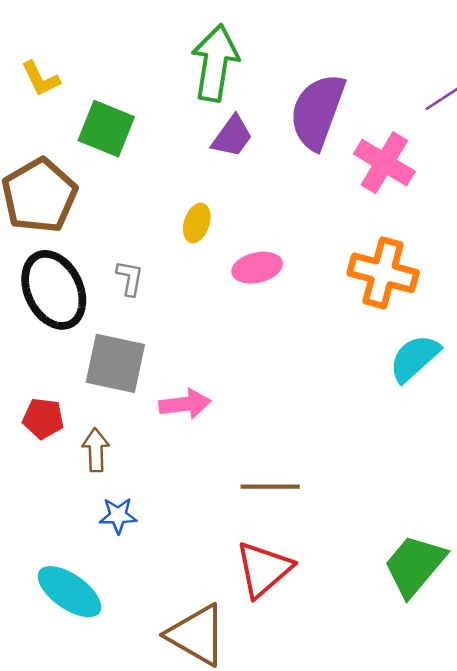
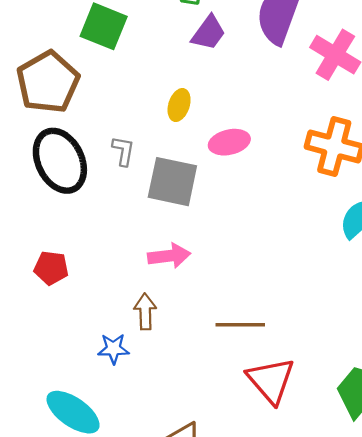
gray square: (115, 363) -> (172, 182), moved
brown arrow: (96, 450) -> (145, 312), moved
red triangle: (264, 569) -> (271, 380), moved, turned -30

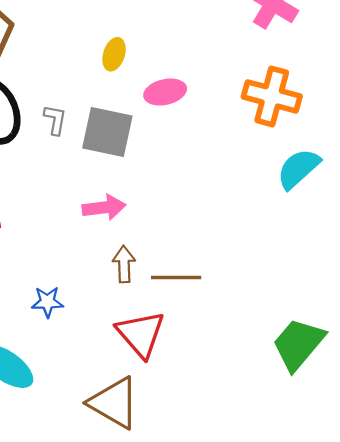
gray L-shape: (123, 151) -> (55, 120), moved
brown arrow: (145, 312) -> (124, 264), moved
red triangle: (271, 380) -> (141, 334), moved

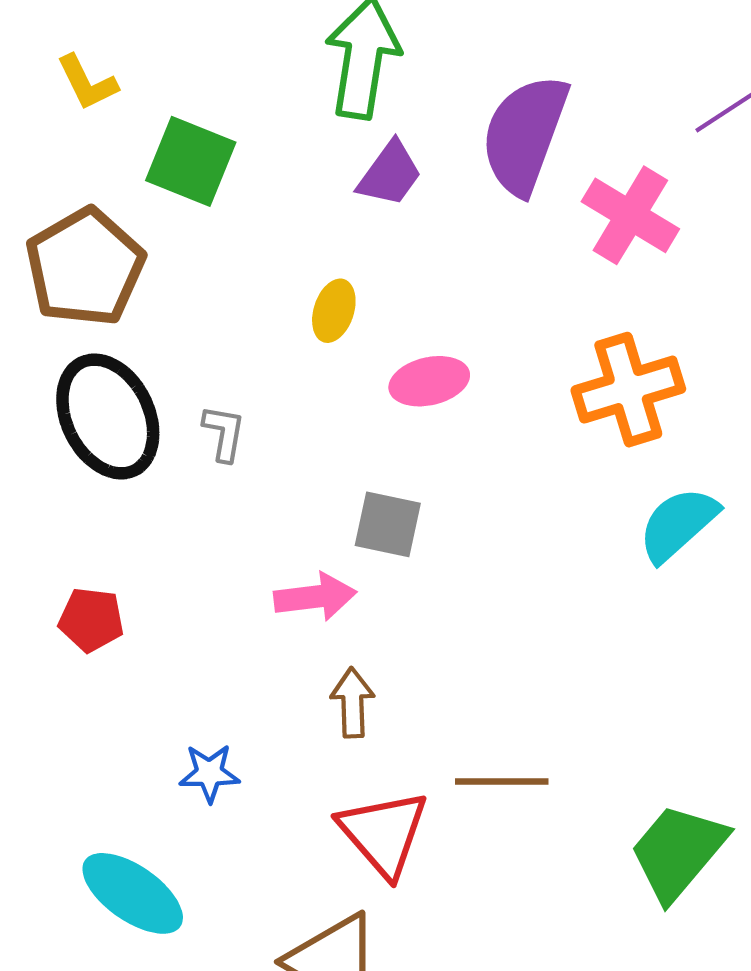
orange cross: (272, 96) -> (628, 390), turned -32
gray square: (107, 132) -> (388, 524), moved, size x0.7
brown line: (176, 277) -> (502, 781), moved

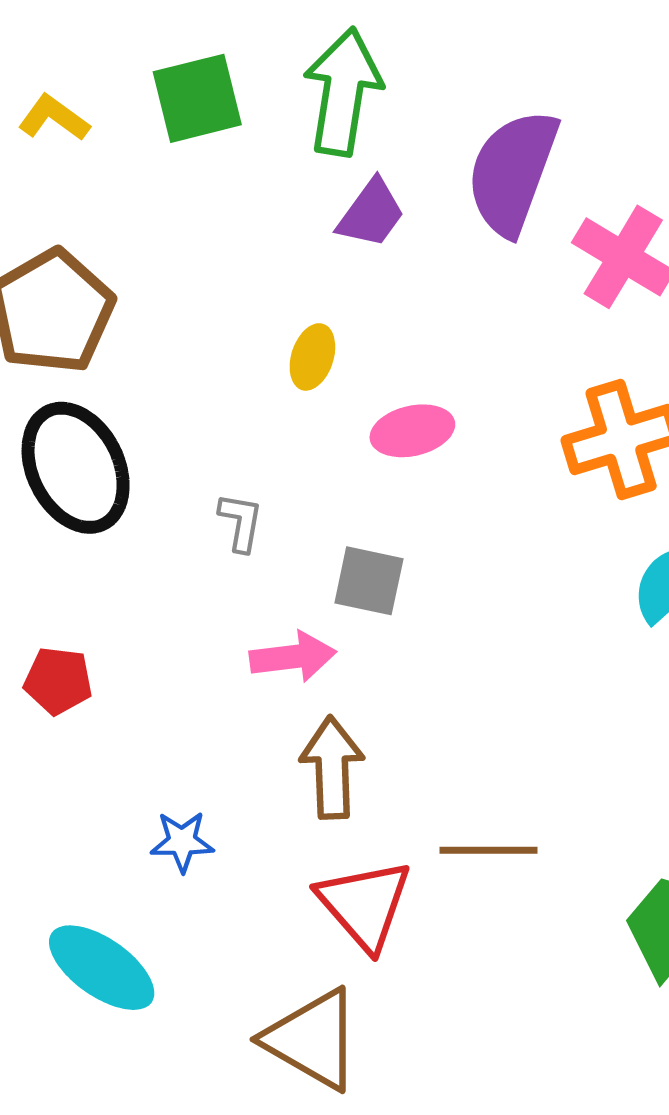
yellow L-shape: (87, 83) -> (54, 118), turned 152
green square: (191, 161) -> (197, 98), moved, turned -36
gray L-shape: (224, 433) -> (241, 522), moved
brown arrow: (352, 703) -> (332, 768), size x1.4

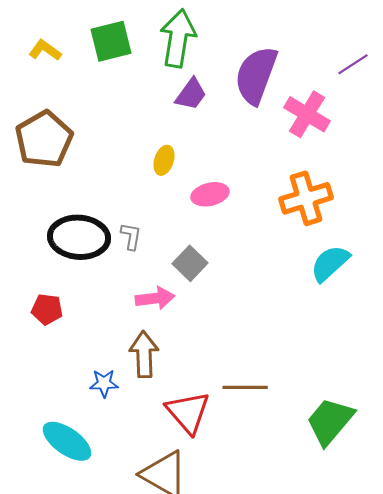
black ellipse: (76, 468) -> (79, 237), moved, turned -60
gray square: (369, 581) -> (190, 263), turned 32
brown arrow: (332, 768) -> (144, 354), moved

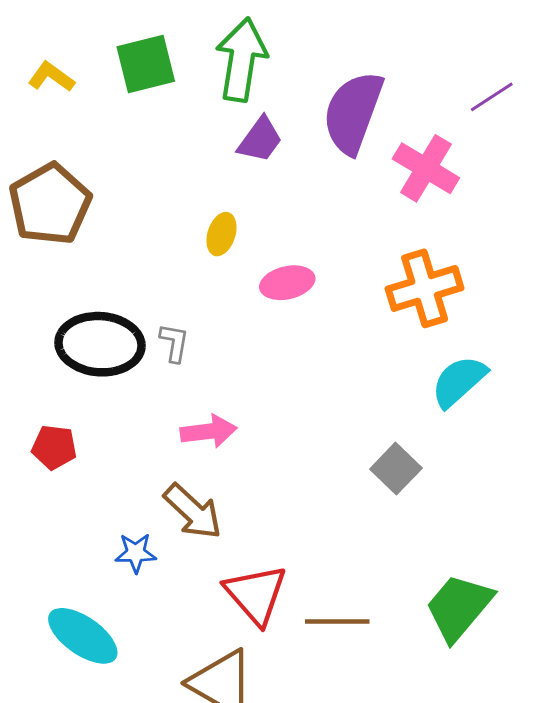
gray square: (190, 263) -> (396, 469), moved
brown arrow: (144, 354) -> (193, 511), turned 135
brown line: (245, 387) -> (337, 622), moved

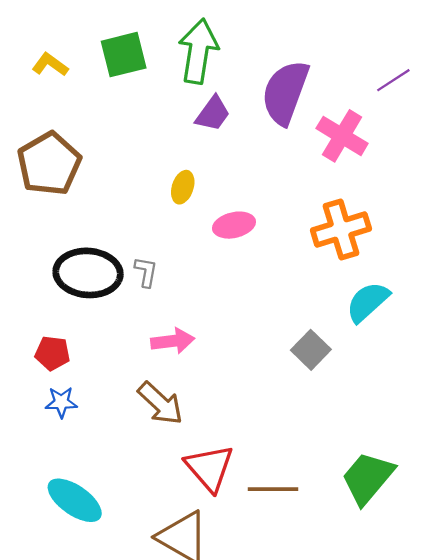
gray square: (396, 469) -> (311, 350), moved
blue star: (136, 553) -> (61, 402), moved

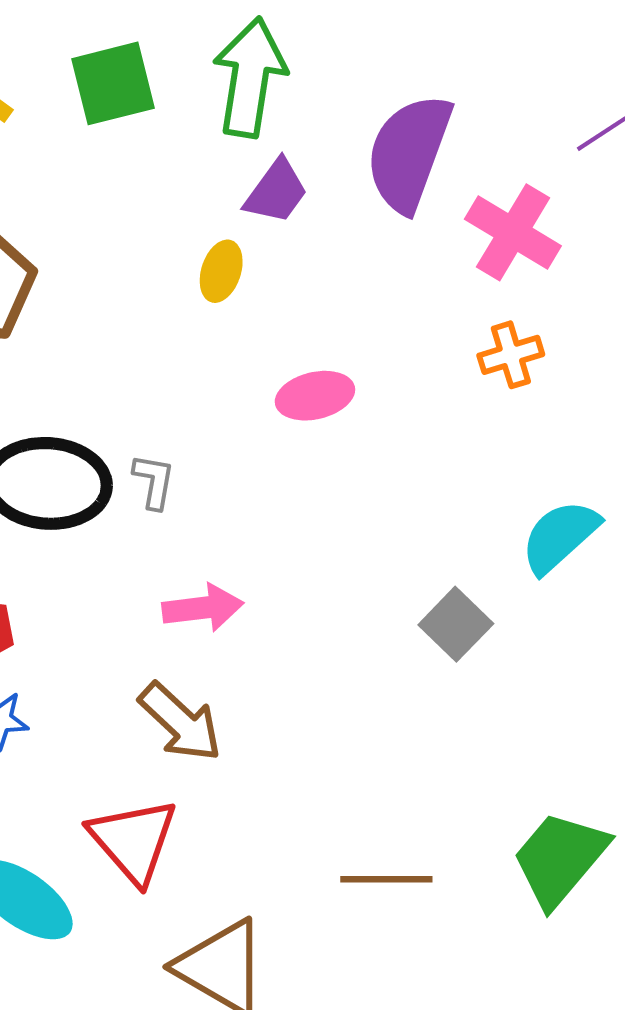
yellow ellipse: (183, 187) -> (221, 271), moved
orange cross: (341, 229) -> (511, 355), moved, size x0.6
red triangle: (209, 468) -> (133, 840), moved

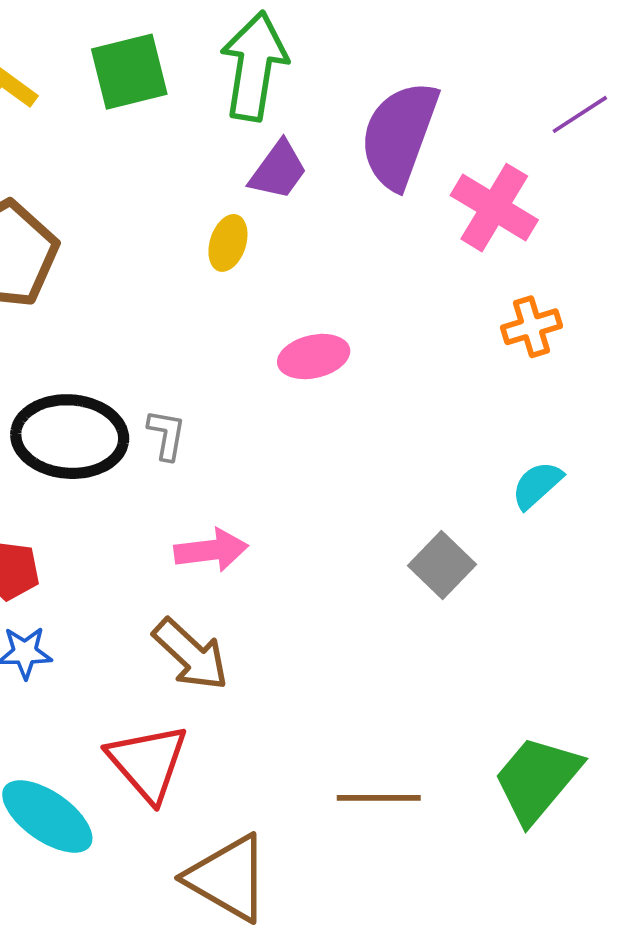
orange cross: (511, 355) -> (531, 327), moved
cyan semicircle: (560, 536) -> (537, 485), size x0.7

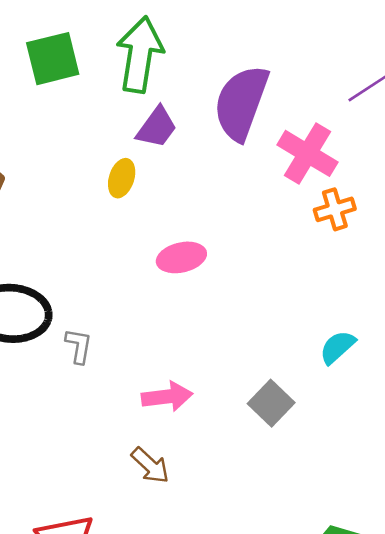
orange cross: (531, 327) -> (335, 209), moved
gray L-shape: (166, 435) -> (79, 346), moved
pink arrow: (211, 550) -> (167, 397), moved
brown arrow: (191, 654) -> (150, 465), moved, size x0.7

